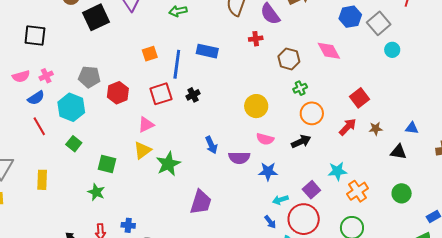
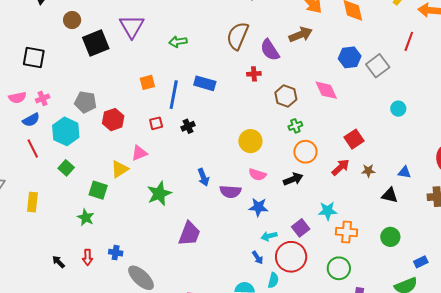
cyan circle: (392, 50) -> (398, 109), moved
red square: (161, 94) -> (156, 123), size x0.6
yellow triangle: (142, 150) -> (120, 169), moved
orange cross: (358, 191) -> (347, 232), turned 35

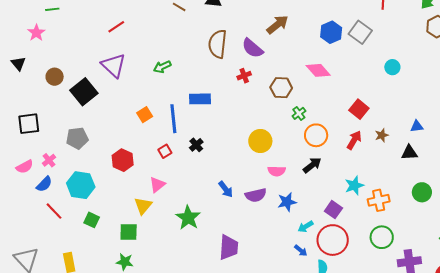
gray pentagon: (86, 102) -> (77, 138), moved

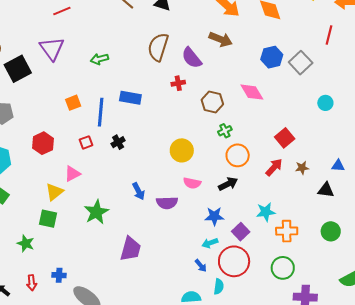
brown arrow: (277, 25) -> (221, 39), turned 50
blue star: (287, 202) -> (214, 216), moved
green square: (129, 232) -> (48, 219), moved

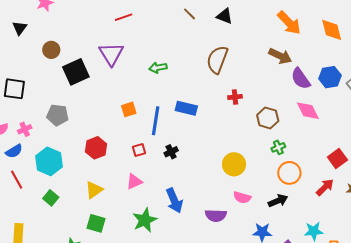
purple semicircle: (192, 58) -> (301, 79), moved
pink triangle: (72, 174) -> (134, 182), moved
blue arrow: (139, 191) -> (174, 200), moved, size x1.4
yellow triangle: (54, 192) -> (94, 190), moved

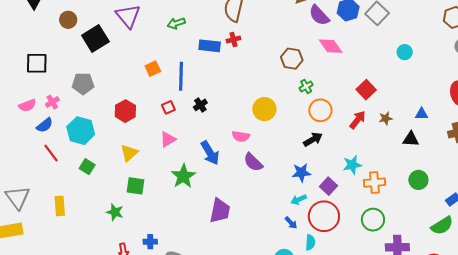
red cross: (235, 97) -> (233, 39), moved
blue rectangle: (186, 108) -> (210, 46), moved
pink semicircle: (242, 197) -> (241, 136), moved
purple semicircle: (216, 216) -> (253, 162), turned 50

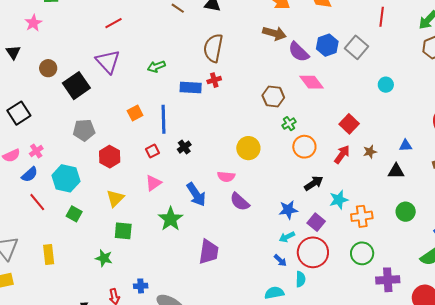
black square: (37, 63) -> (19, 113), turned -30
gray pentagon: (83, 84) -> (84, 130), moved
black arrow: (313, 139) -> (314, 183), moved

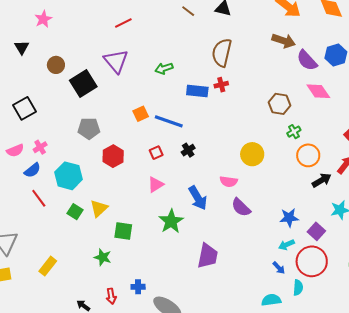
blue line: (163, 119) -> (169, 121), turned -72
black arrow: (314, 183) -> (322, 180), moved
yellow triangle: (115, 198) -> (99, 208), moved
yellow rectangle: (49, 255) -> (48, 266), moved, turned 42

